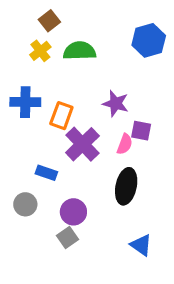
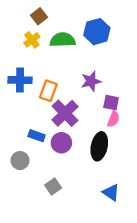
blue hexagon: (149, 40) -> (97, 32), moved
purple star: (116, 104) -> (91, 81), turned -30
pink semicircle: (125, 144) -> (113, 119), moved
purple circle: (73, 212) -> (61, 143), moved

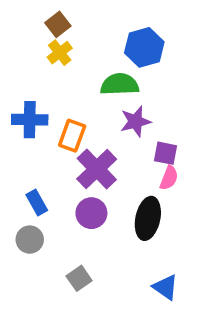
yellow cross: (32, 40) -> (60, 53), moved
green semicircle: (63, 40) -> (120, 84), moved
blue rectangle: (37, 136) -> (37, 203), moved, turned 42

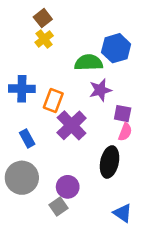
blue hexagon: (144, 47) -> (116, 48), moved
blue rectangle: (37, 203) -> (27, 138), moved
purple circle: (91, 213) -> (68, 187), moved
gray circle: (30, 240) -> (22, 178), size x1.6

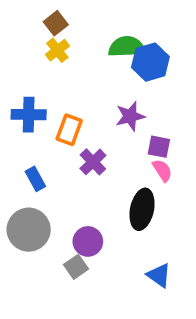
green semicircle: (89, 63) -> (127, 47), moved
purple cross: (72, 125) -> (93, 162), size x0.7
pink semicircle: (125, 132) -> (162, 170), turned -54

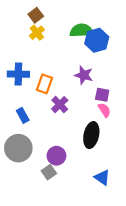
purple star: (130, 116) -> (84, 75), turned 30

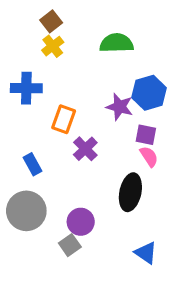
blue hexagon: (97, 40) -> (149, 93), moved
blue cross: (18, 74) -> (26, 88), moved

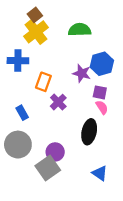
yellow cross: (53, 46) -> (36, 32), size x1.6
gray square: (70, 245) -> (48, 168), size x1.6

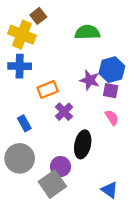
yellow cross: (36, 32) -> (22, 35), moved, turned -30
orange rectangle: (43, 82) -> (48, 89), turned 48
purple square: (100, 92) -> (111, 91), moved
black ellipse: (89, 132) -> (83, 144), moved

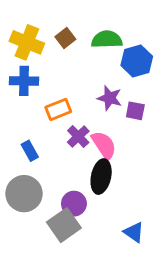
brown square: (38, 16) -> (65, 38), moved
blue hexagon: (112, 70) -> (137, 61), moved
pink semicircle: (112, 118) -> (104, 145), moved, size x1.5

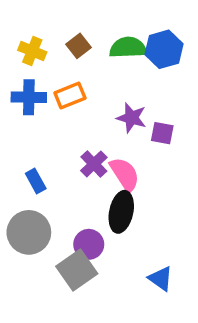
yellow cross: (27, 42) -> (32, 51), size x0.7
blue hexagon: (137, 61) -> (164, 49), moved
orange rectangle: (58, 109) -> (70, 96), moved

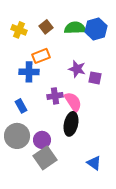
blue cross: (29, 97) -> (29, 72), moved
purple cross: (94, 164) -> (55, 96), turned 35
purple circle: (89, 244) -> (42, 140), moved

